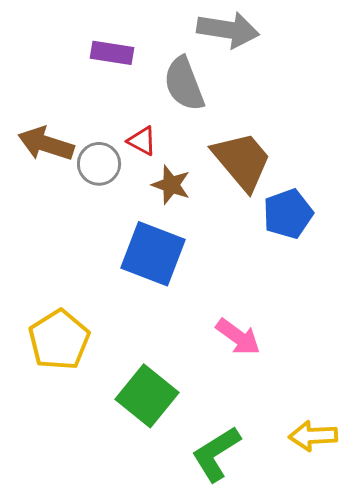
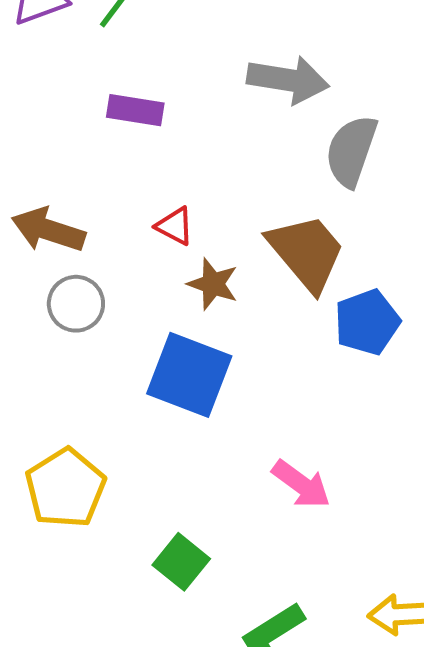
gray semicircle: (184, 84) -> (351, 151), moved, turned 40
gray circle: (99, 164) -> (76, 304), moved
green square: (147, 396) -> (181, 562), size x0.7

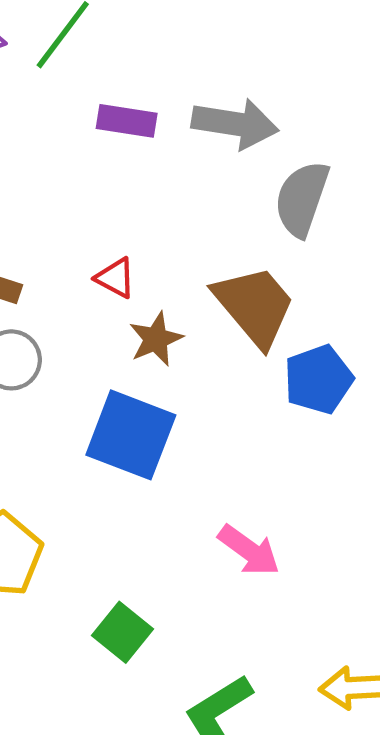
purple rectangle: (135, 110) -> (127, 121), moved
brown star: (213, 284) -> (156, 339), turned 30

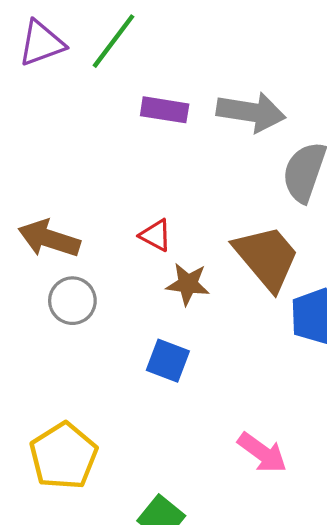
brown star: (156, 339) -> (188, 284), turned 30
blue square: (131, 435) -> (168, 361), size x0.6

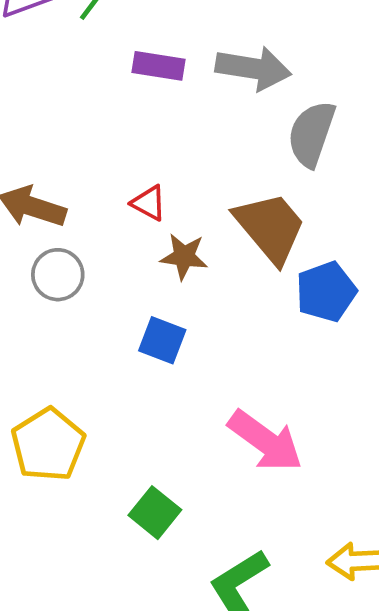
pink arrow: (262, 453) -> (265, 441), size x1.4

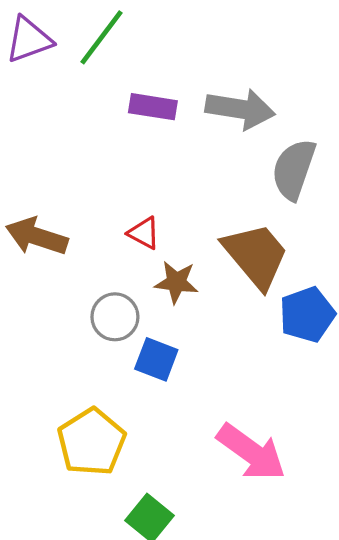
gray circle: (58, 275) -> (115, 317), moved
yellow pentagon: (48, 445) -> (91, 442), moved

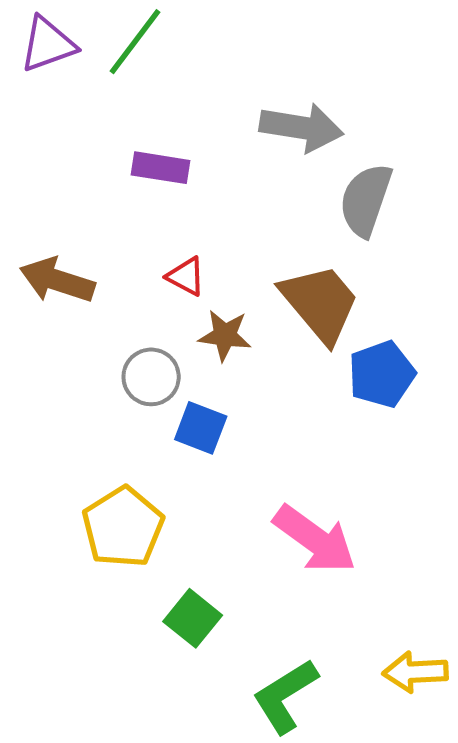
purple rectangle: (153, 107) -> (160, 168), moved

